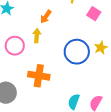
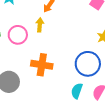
blue circle: (77, 52) -> (88, 64), moved

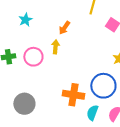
orange cross: (42, 65) -> (73, 95), moved

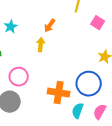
cyan star: (25, 20) -> (11, 27), moved
pink circle: (33, 57) -> (19, 77), moved

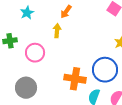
pink circle: (19, 77) -> (35, 53), moved

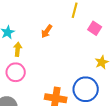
yellow arrow: (57, 31) -> (18, 49), moved

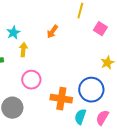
pink circle: (16, 72) -> (31, 80), moved

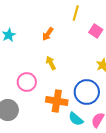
yellow arrow: (23, 50) -> (51, 63), moved, turned -32
cyan semicircle: (80, 117) -> (76, 119), turned -70

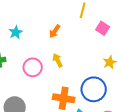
pink circle: (27, 82) -> (33, 67), moved

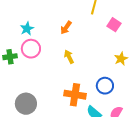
pink circle: (33, 67) -> (31, 49), moved
blue circle: (94, 89) -> (105, 86), size x0.7

